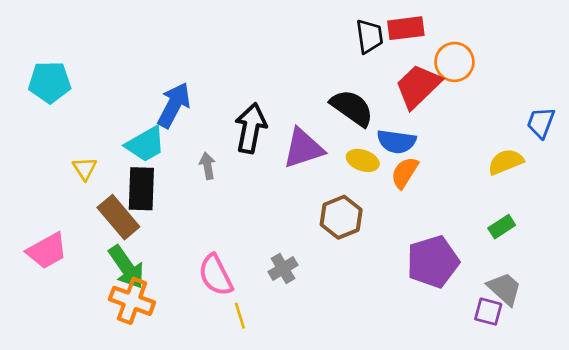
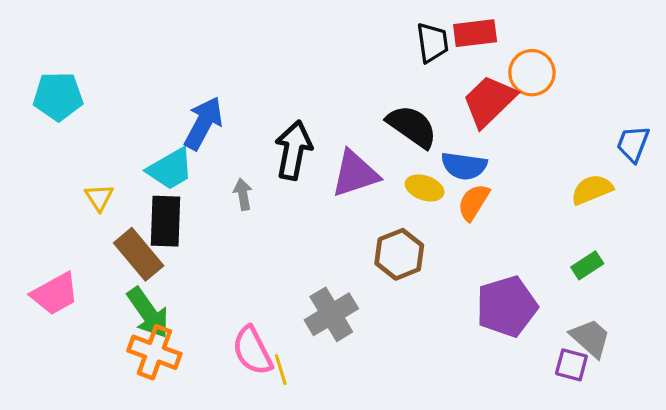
gray cross: (283, 268) -> (331, 314), size x1.5
pink semicircle: (216, 275) -> (252, 351), moved

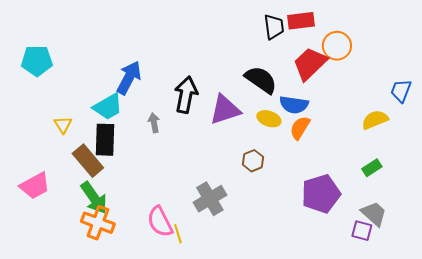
brown hexagon: (399, 254) -> (253, 161), size x0.7

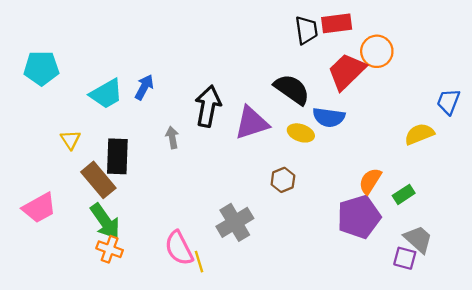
blue arrow: (129, 78) -> (144, 87), size x0.7
cyan trapezoid: (108, 107) -> (106, 94), moved
orange semicircle: (300, 128) -> (370, 181), moved
green rectangle: (372, 168) -> (404, 194), moved
orange cross: (98, 223) -> (110, 249), size x0.7

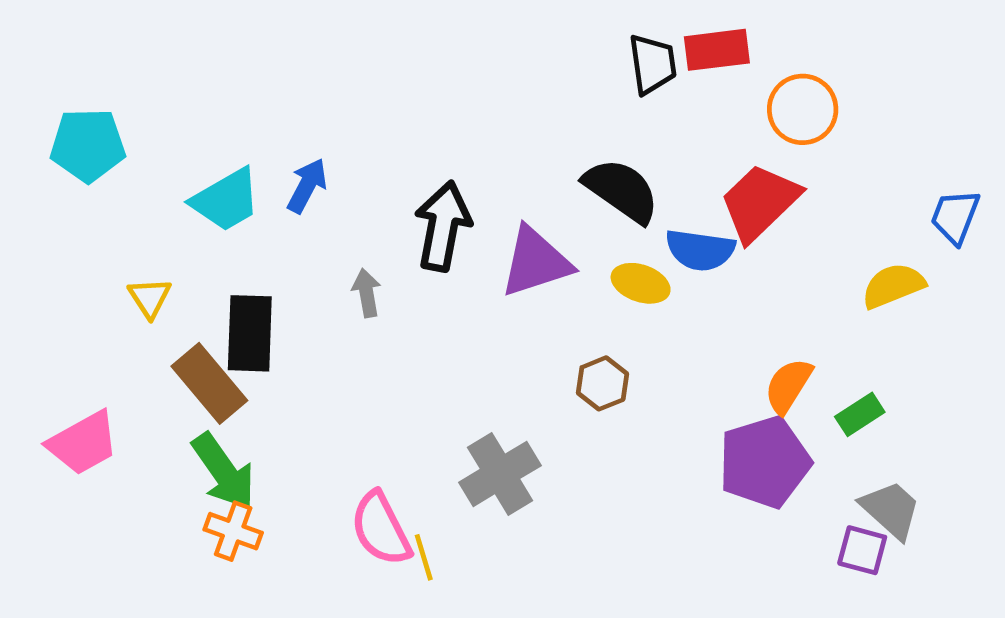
red trapezoid: (347, 71) -> (760, 202), moved

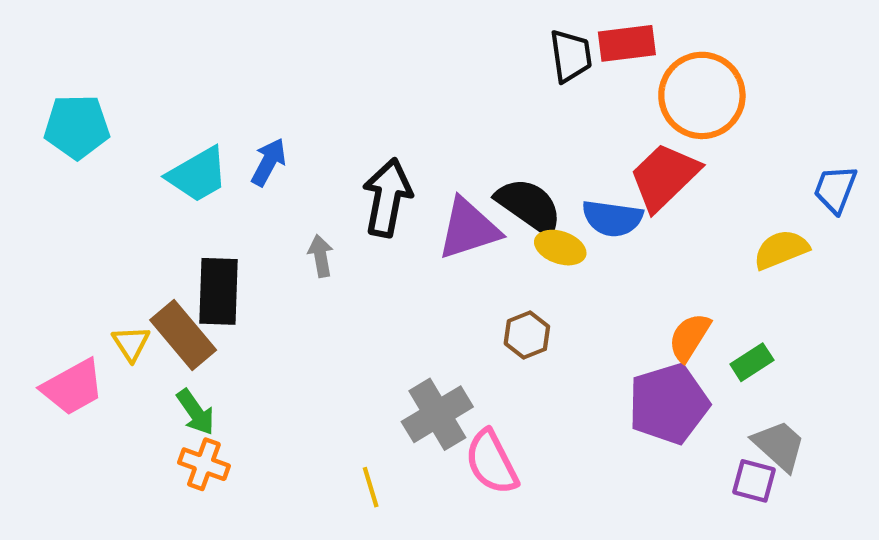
orange circle: (803, 109) -> (702, 95), size x1.4
black semicircle: (622, 190) -> (529, 206), moved
yellow triangle: (150, 298) -> (131, 343), moved
green arrow: (224, 472) -> (196, 412), size x0.7
pink semicircle: (381, 529) -> (491, 462), moved

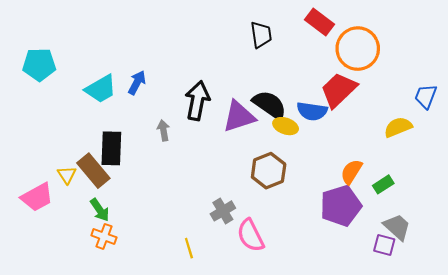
red rectangle: (627, 43) -> (319, 22), turned 44
black trapezoid: (571, 56) -> (261, 35), moved
brown hexagon: (527, 335) -> (269, 171), size x1.5
gray cross: (437, 414) -> (223, 211), size x0.7

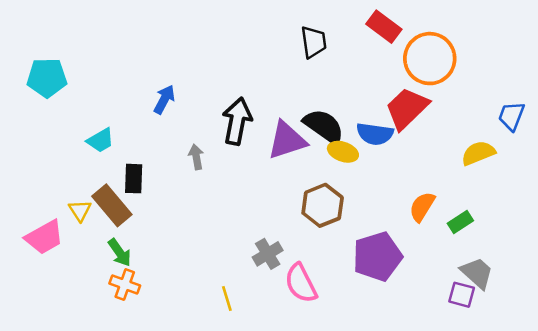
cyan trapezoid: (101, 89) -> (100, 140), moved, size x0.7
black rectangle: (111, 148) -> (134, 179), size x0.7
purple pentagon: (341, 206) -> (377, 256), moved

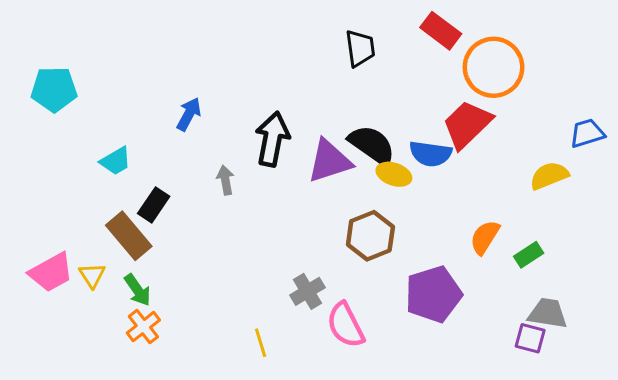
blue trapezoid: (511, 116) -> (587, 133), turned 52
black rectangle: (134, 179) -> (154, 205), turned 32
yellow triangle: (80, 210) -> (92, 275), moved
gray trapezoid: (477, 273) -> (548, 313), turned -33
orange cross: (125, 284) -> (143, 327), turned 32

